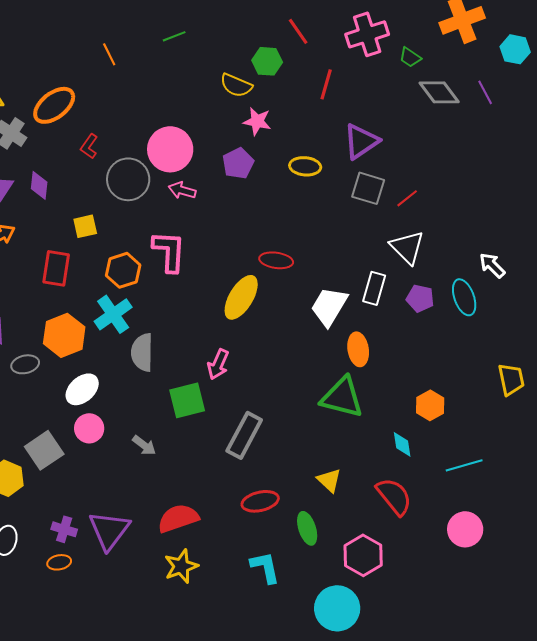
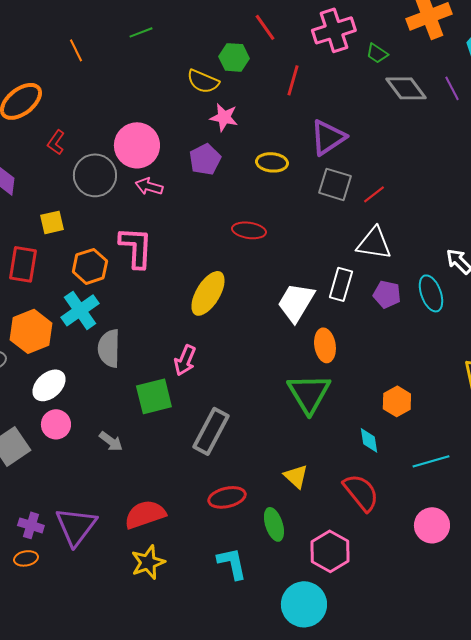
white triangle: (407, 247) -> (374, 243), turned -36
red ellipse: (276, 260) -> (249, 230), moved
green triangle: (342, 397) -> (309, 393), turned 45

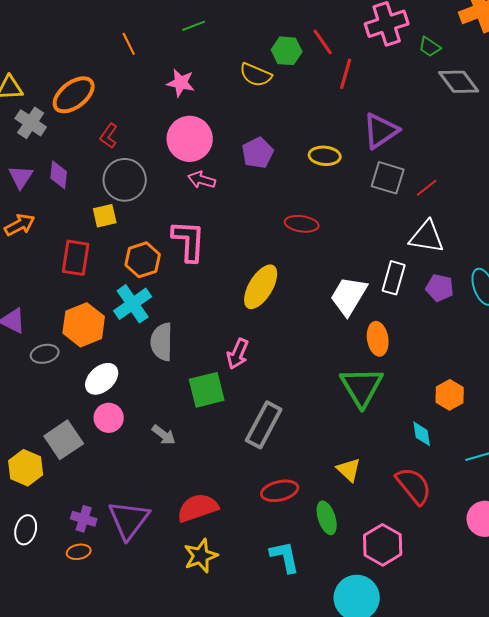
red line: (265, 27) -> (323, 42), moved
pink star: (224, 117) -> (181, 83), moved
gray circle: (95, 175) -> (125, 180), moved

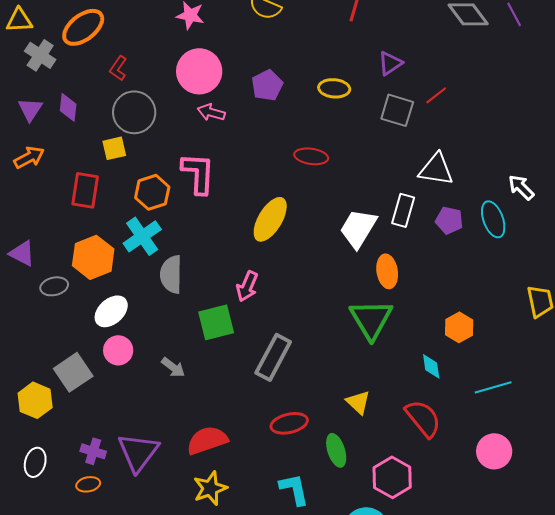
purple triangle: (381, 131) -> (390, 63), size x0.7
red line: (427, 188) -> (436, 95), moved

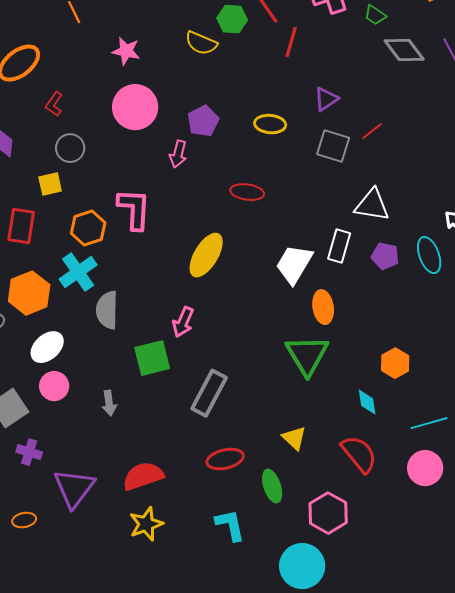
gray circle: (134, 112) -> (70, 148), size x0.7
pink arrow: (211, 112) -> (178, 154), moved, turned -92
gray arrow: (173, 367) -> (109, 403), turned 45
purple cross: (93, 451) -> (29, 452), moved
pink circle: (494, 451) -> (425, 468), moved

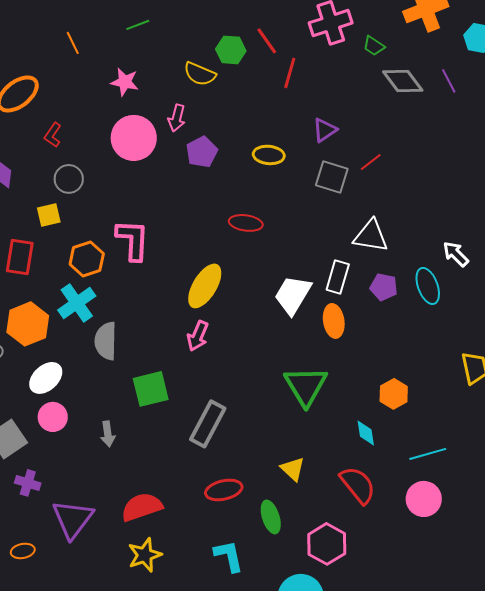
pink arrow: (178, 154) -> (177, 118), moved
orange ellipse: (323, 307) -> (334, 321), moved
pink arrow: (183, 322) -> (198, 336), moved

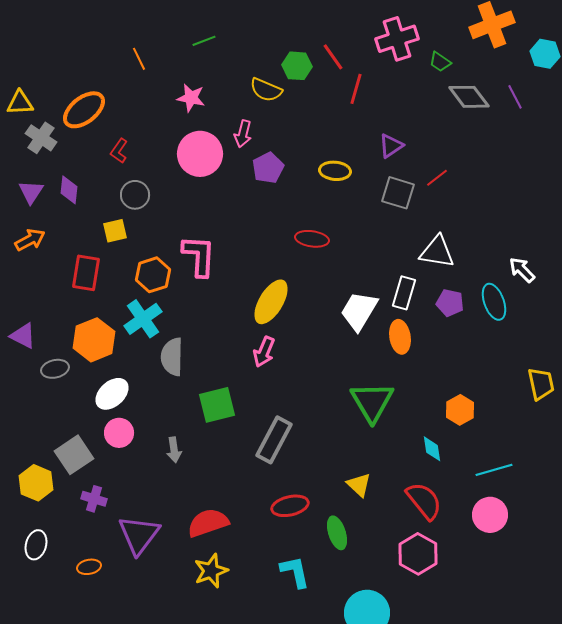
pink hexagon: (327, 544) -> (418, 554), moved

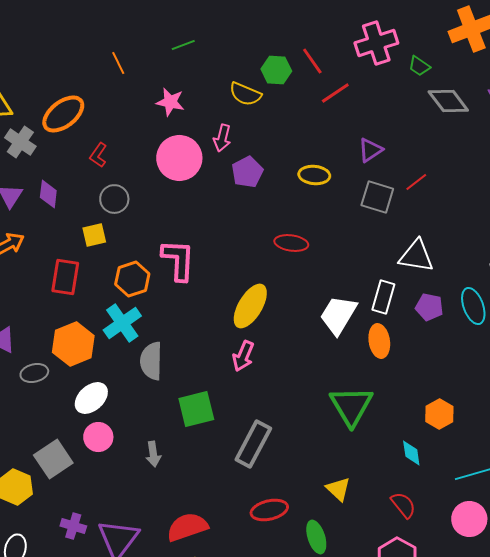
red line: (356, 89) -> (335, 93), turned 40
purple cross: (94, 499) -> (73, 526), moved
red semicircle: (424, 501) -> (403, 505), size x0.7

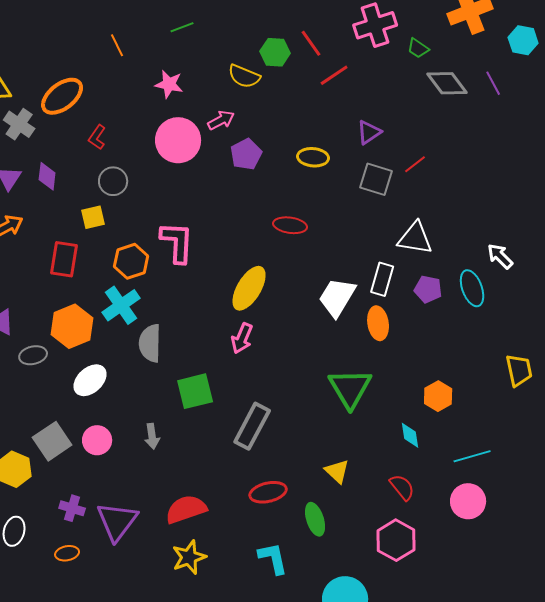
pink arrow: (222, 138) -> (221, 120), turned -132
pink circle: (98, 437) -> (97, 440), moved

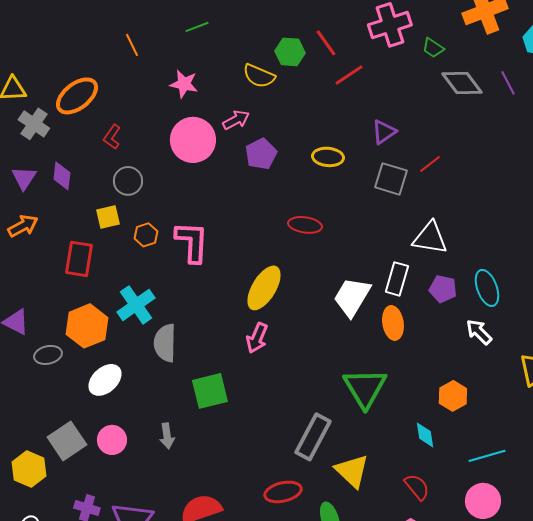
white arrow: (500, 256) -> (479, 332), moved
orange hexagon: (131, 261) -> (146, 235), moved, size x0.7
gray rectangle: (252, 426) -> (313, 437), moved
yellow triangle: (337, 471) -> (352, 471), size x1.4

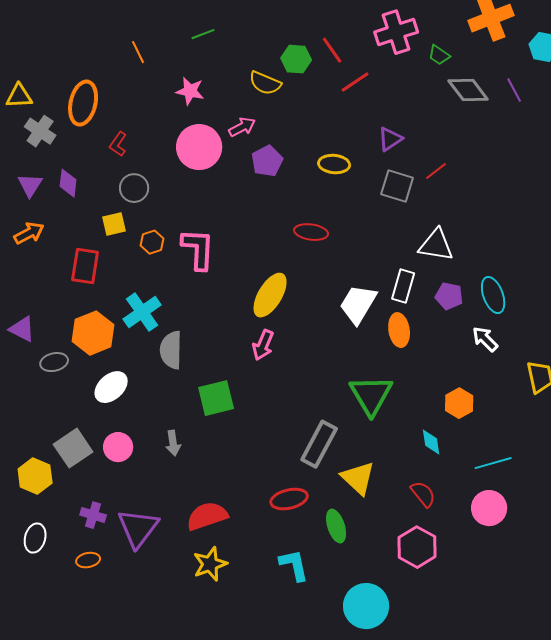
orange ellipse: (77, 96) -> (83, 103), turned -39

